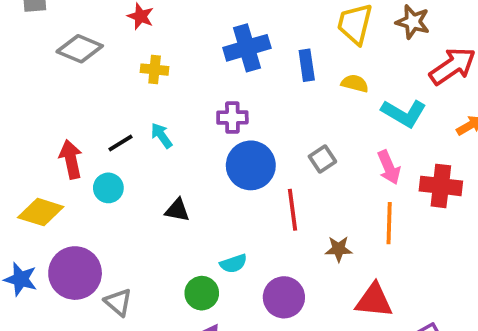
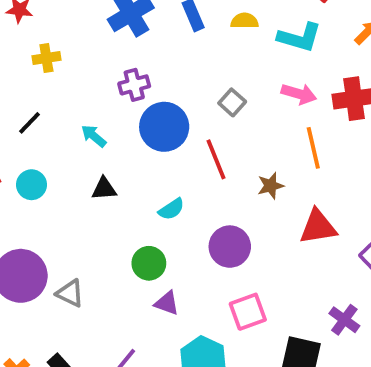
cyan arrow: (161, 136) -> (94, 136), moved
black line: (120, 143) -> (29, 123), moved
pink arrow: (389, 167) -> (299, 94), turned -36
cyan semicircle: (233, 264) -> (171, 209), moved

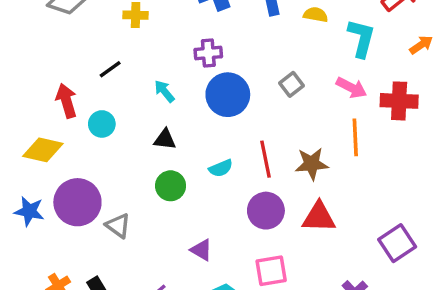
cyan L-shape: (300, 37) -> (361, 38), turned -102
red line: (216, 159) -> (266, 159), moved
brown star: (271, 186) -> (312, 164), size x1.4
red triangle: (318, 227) -> (319, 217), moved
green circle: (149, 263) -> (171, 186), moved

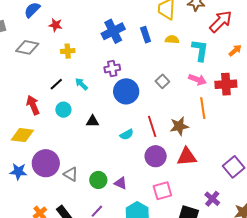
cyan arrow: (164, 91) -> (81, 84), moved
cyan circle: (102, 124) -> (63, 110), moved
green circle: (171, 186) -> (98, 180), moved

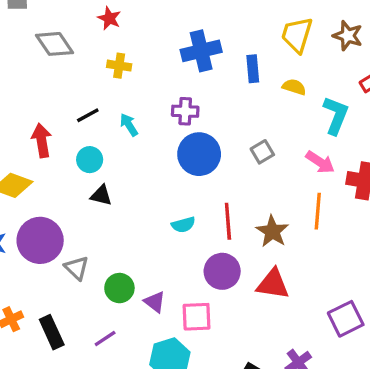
gray diamond: (27, 47) -> (55, 44), turned 30
black triangle: (92, 121) -> (101, 195), moved
brown star: (179, 126) -> (272, 231), turned 30
pink square: (162, 191) -> (197, 317), moved

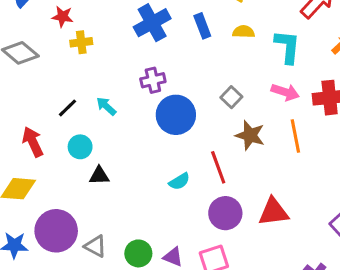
yellow cross: (119, 66) -> (81, 42), moved
brown star: (272, 231) -> (250, 135), moved

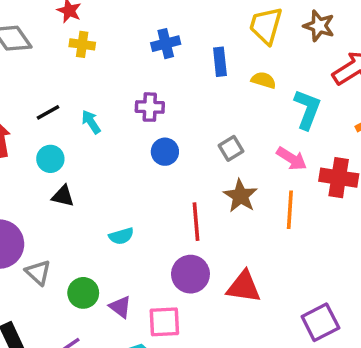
blue cross: (152, 23) -> (166, 44), size x0.7
blue circle: (176, 115) -> (165, 152), size x0.6
cyan semicircle: (179, 181) -> (121, 236), moved

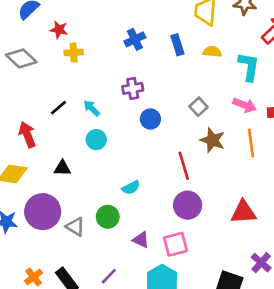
cyan circle: (50, 159) -> (96, 140), moved
black triangle: (63, 196) -> (62, 168), moved
red triangle: (244, 287) -> (243, 212), moved
green circle: (83, 293) -> (108, 217), moved

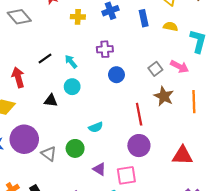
yellow cross: (74, 53) -> (78, 17), moved
pink arrow: (245, 105) -> (179, 67), moved
black triangle: (62, 168) -> (51, 101), moved

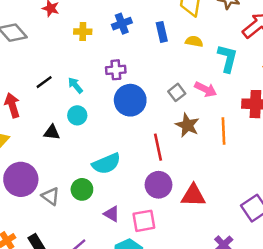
blue circle: (116, 75) -> (130, 100), size x1.6
cyan semicircle: (96, 127) -> (106, 164), size x1.6
red triangle: (182, 155) -> (193, 195), moved

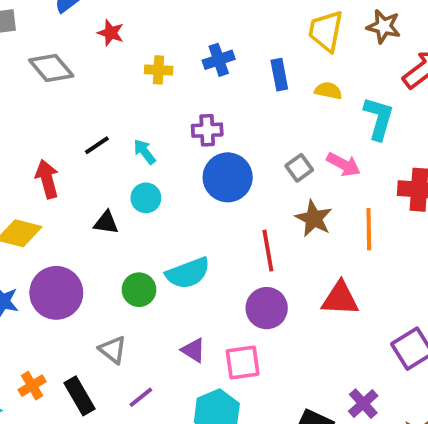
green circle: (82, 189) -> (139, 290), moved
red triangle: (193, 195) -> (340, 299), moved
gray triangle: (51, 196) -> (113, 350), moved

